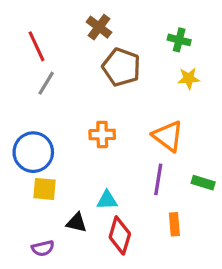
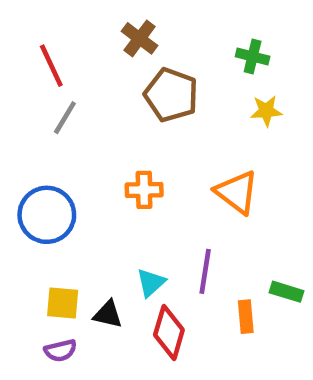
purple line: (158, 179) -> (205, 271), moved
green rectangle: (203, 183) -> (287, 292), moved
yellow square: (44, 189) -> (63, 303), moved
cyan triangle: (107, 200) -> (151, 283), turned -40

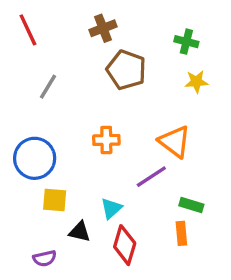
brown cross: (140, 38) -> (103, 28), turned 32
red line: (51, 66) -> (28, 30), moved
purple line: (205, 271) -> (151, 177), moved, turned 48
green rectangle: (287, 292) -> (191, 205), moved
yellow square: (63, 303) -> (55, 200), moved

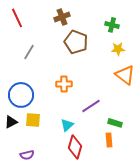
orange triangle: (175, 142) -> (125, 75), moved
black triangle: (80, 232) -> (11, 122), moved, turned -40

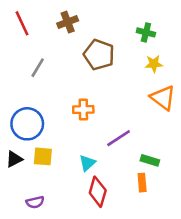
brown cross: (62, 17) -> (68, 22), moved

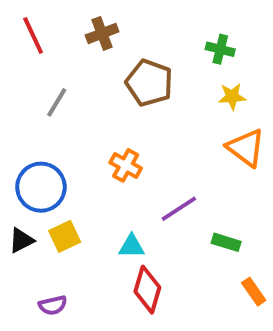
orange cross: (83, 109) -> (126, 165), turned 30
yellow square: (43, 156) -> (65, 236), turned -30
cyan triangle: (87, 163) -> (132, 246), turned 42
orange rectangle: (142, 183) -> (254, 292), moved, turned -30

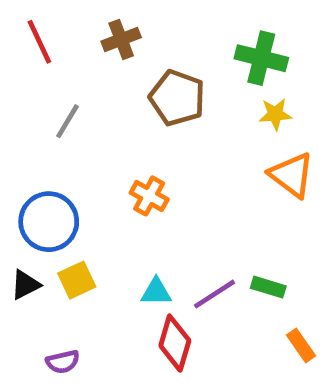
green cross: (220, 49) -> (261, 58), size x1.5
purple line: (179, 209) -> (215, 294), moved

